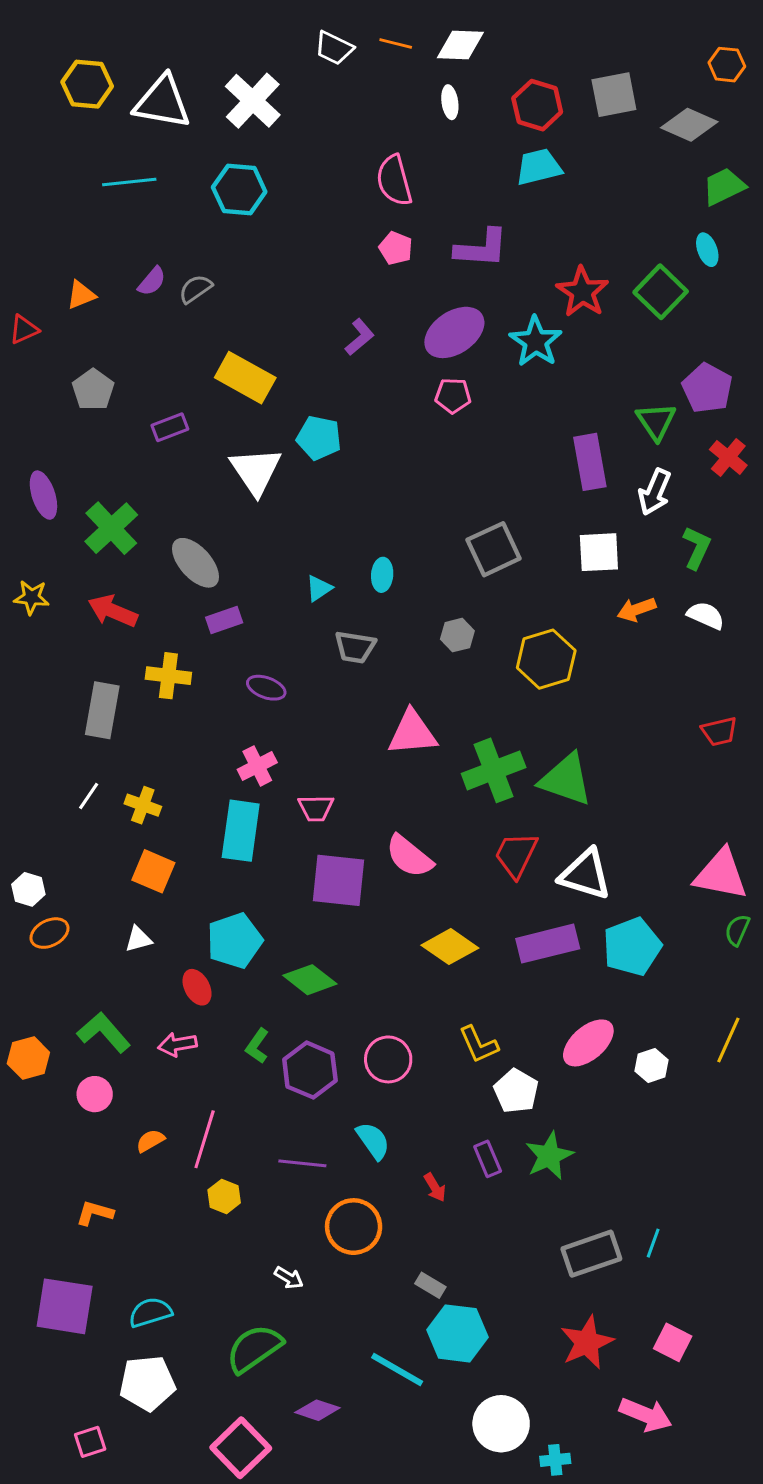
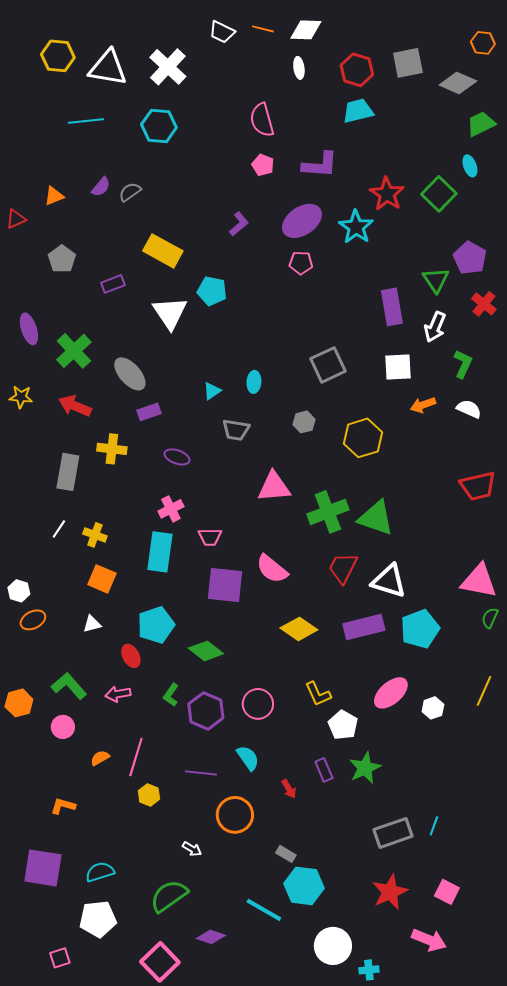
red trapezoid: (719, 731) -> (478, 486), size x1.5

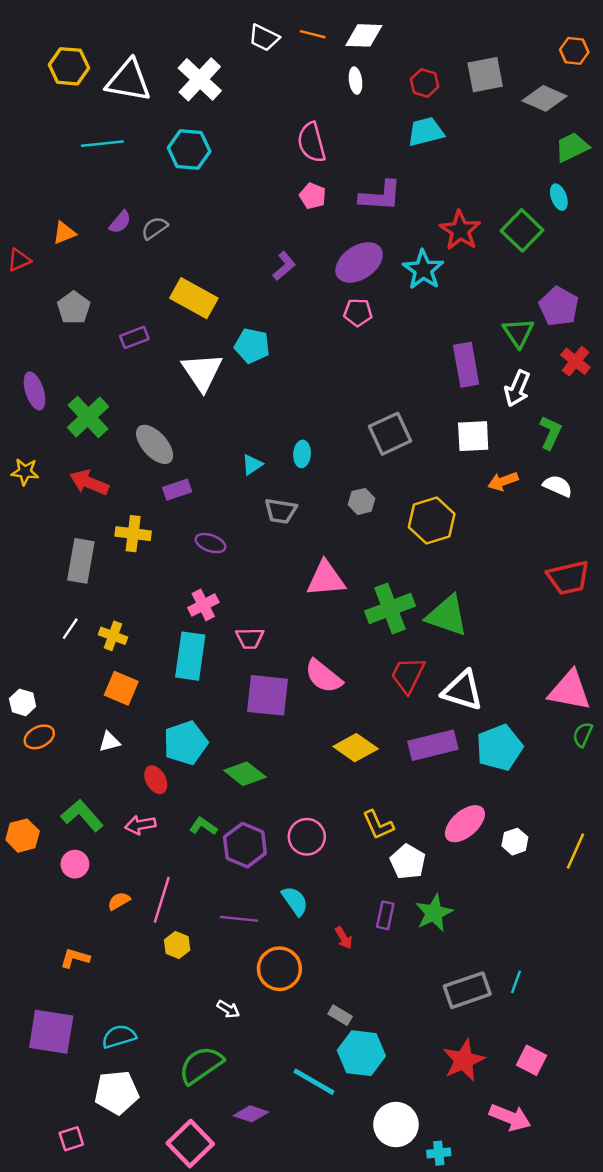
red hexagon: (357, 70) -> (424, 83), size x0.7
yellow line: (484, 691) -> (575, 851), moved
green L-shape: (171, 695) -> (203, 826), turned 90
purple rectangle: (324, 770) -> (385, 915), turned 35

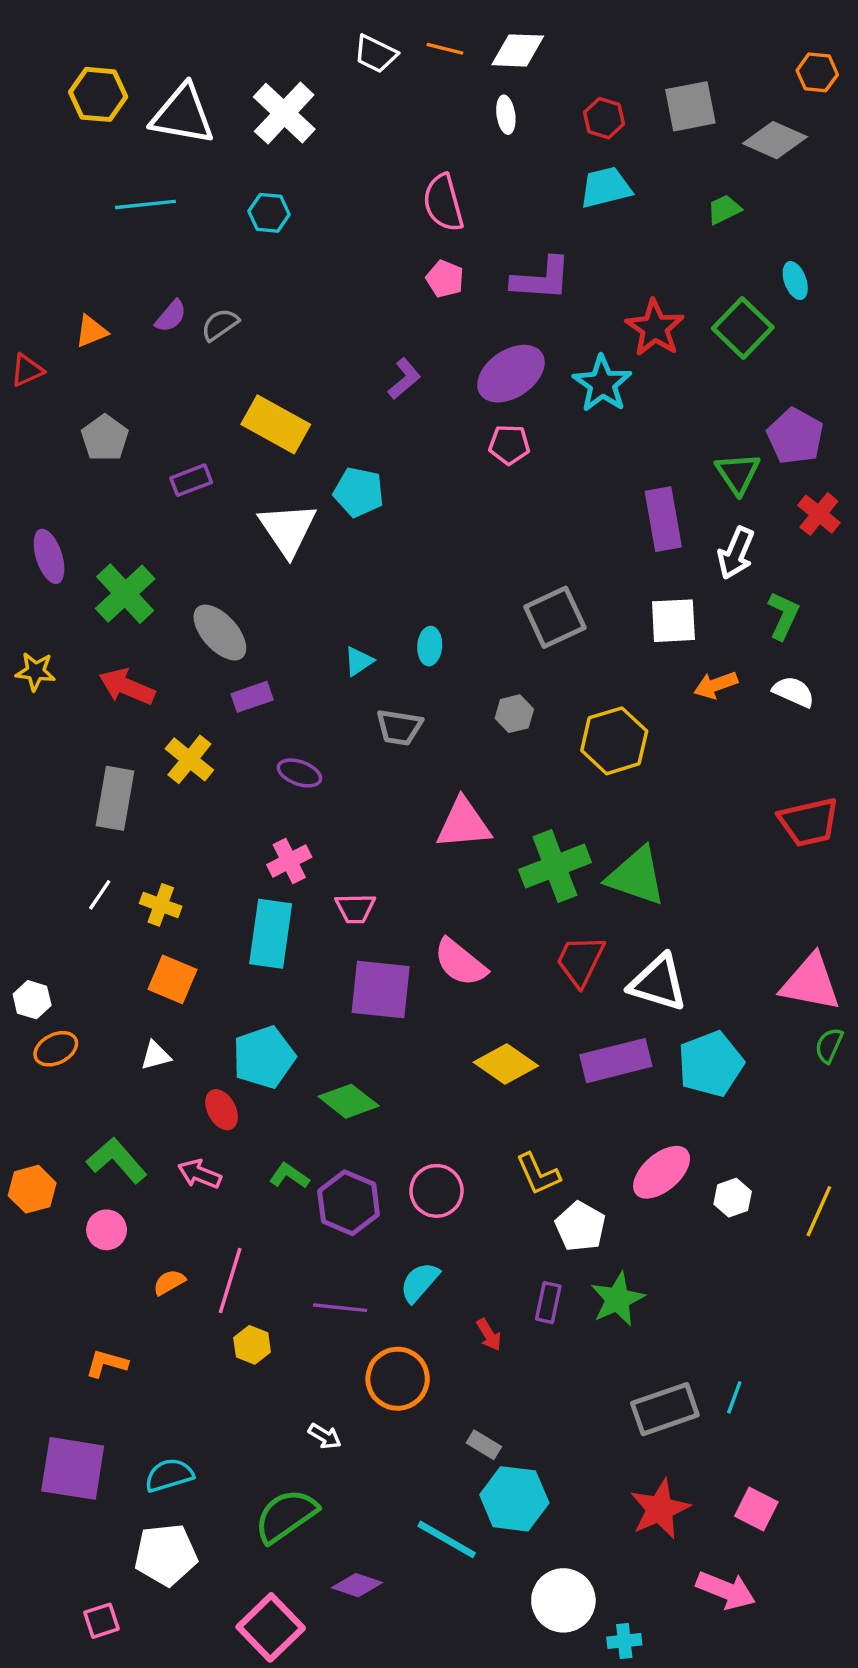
green trapezoid: (572, 147) -> (724, 209), moved, size x0.7
cyan hexagon: (189, 150) -> (269, 213), size x0.7
yellow cross: (133, 534) -> (189, 759), turned 32
pink arrow: (140, 825) -> (200, 1174), turned 32
cyan semicircle: (295, 901) -> (420, 1282), turned -104

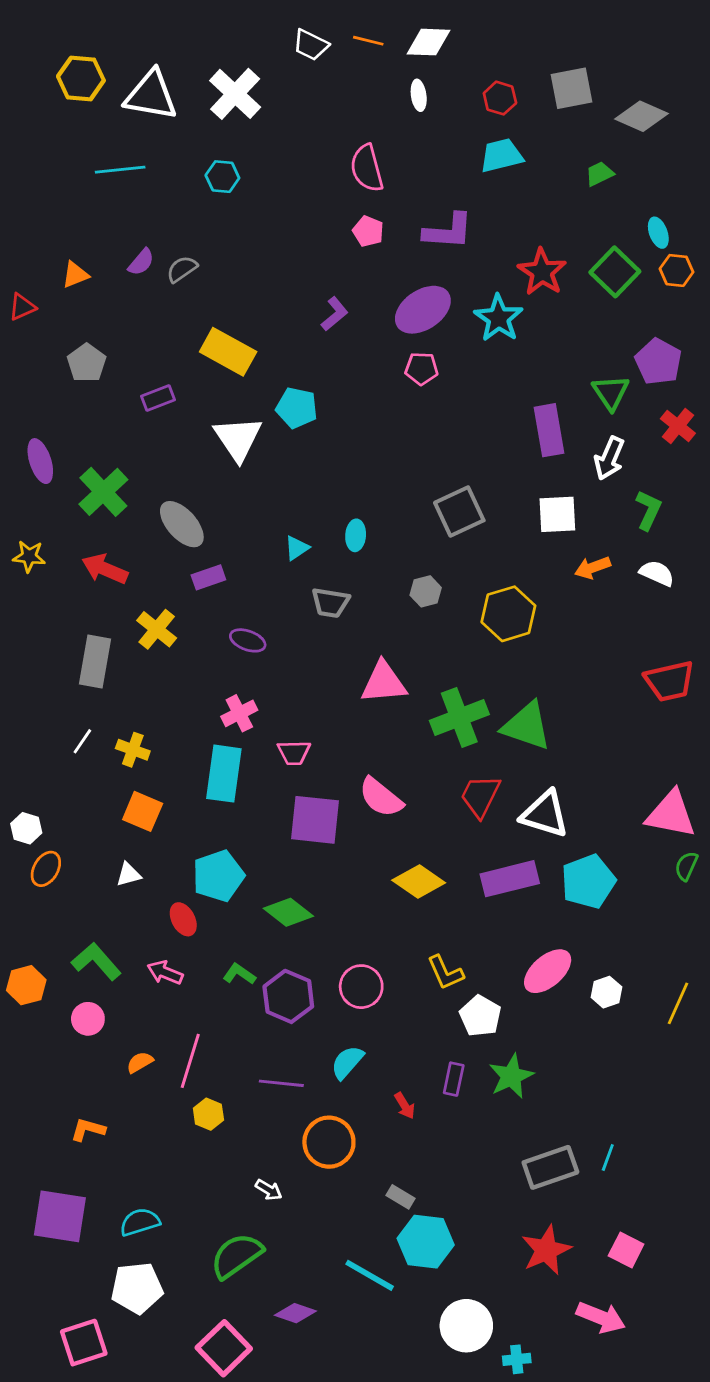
orange hexagon: (817, 72) -> (677, 270), moved
orange ellipse: (56, 1049) -> (46, 869), turned -32
pink square: (101, 1621) -> (84, 1343), size x1.6

